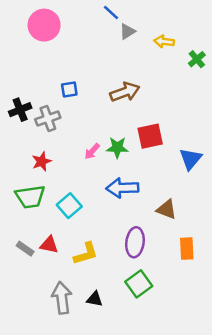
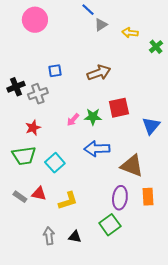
brown triangle: (167, 209) -> (132, 166), size x1.4
purple ellipse: (135, 242) -> (120, 198), moved
gray arrow: (62, 298) -> (49, 236), size x0.7

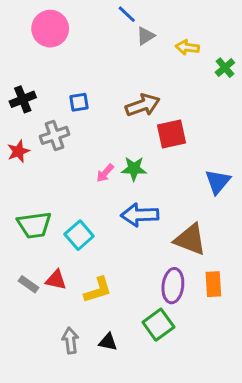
black cross: (16, 87) -> (23, 99), moved
red square: (119, 108) -> (171, 134), moved
red star: (33, 128) -> (18, 151), moved

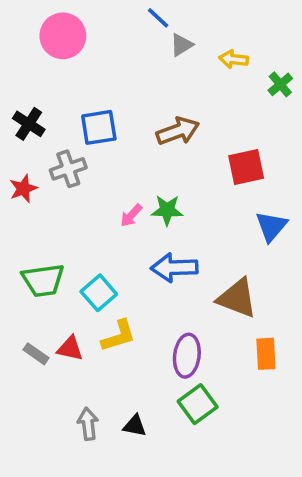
black cross: (23, 99) -> (29, 124), turned -35
blue square: (79, 102) -> (99, 127), size x1.5
red square: (171, 134) -> (246, 167), moved
purple ellipse: (173, 286) -> (187, 356), moved
yellow L-shape: (98, 290) -> (119, 336), moved

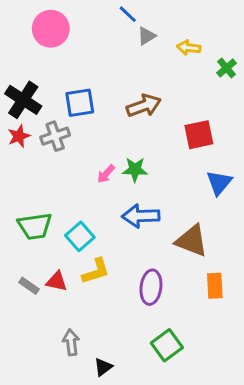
black cross: (29, 124) -> (23, 100), size x1.4
red star: (23, 189) -> (19, 136), moved
green square: (198, 404) -> (167, 345), moved
black triangle: (135, 426) -> (103, 367), moved, turned -48

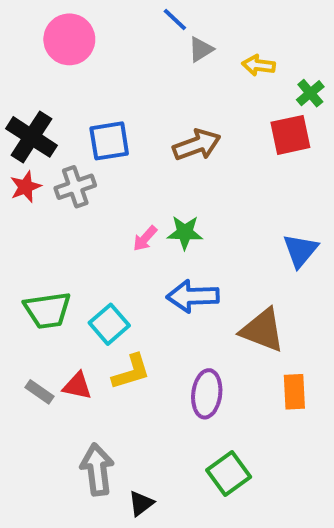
red square: (199, 135) -> (290, 135), moved
gray arrow: (71, 342) -> (97, 470), size x1.4

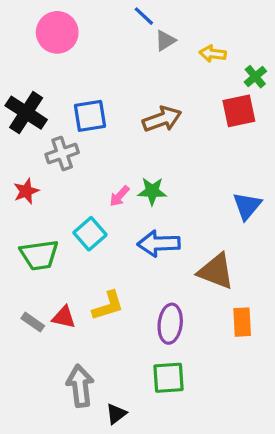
red star: (26, 187) -> (26, 191), moved
cyan square: (109, 324) -> (90, 234), moved
green square: (229, 473) -> (169, 378), moved, turned 32

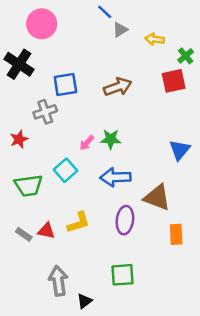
black cross: (26, 113) -> (19, 64), moved
purple ellipse: (170, 324) -> (125, 220), moved

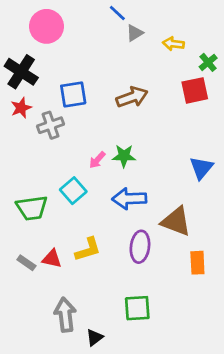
red star: (19, 139) -> (21, 108), moved

